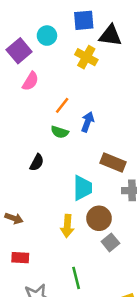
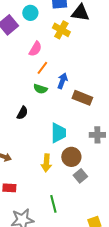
pink semicircle: (30, 81) -> (35, 49), moved
brown rectangle: (113, 162) -> (82, 98), moved

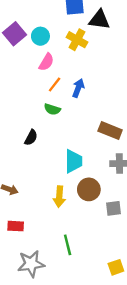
cyan circle: (30, 13) -> (40, 36), moved
blue arrow: (62, 81) -> (78, 88), moved
brown rectangle: (82, 98) -> (110, 130), moved
gray square: (80, 176) -> (114, 208), moved, turned 32

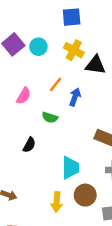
black triangle: (99, 20) -> (95, 65), moved
pink semicircle: (46, 62) -> (24, 96), moved
orange line: (55, 85) -> (56, 84), moved

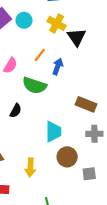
black triangle: (95, 65) -> (77, 37), turned 48
green semicircle: (50, 117) -> (35, 85), size x1.6
yellow arrow: (57, 202) -> (30, 167), moved

